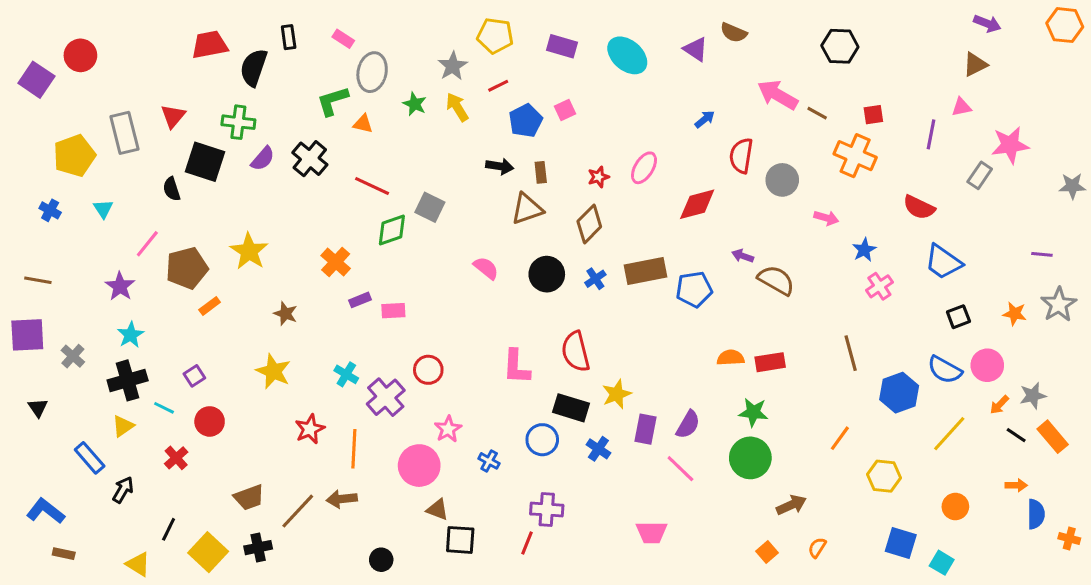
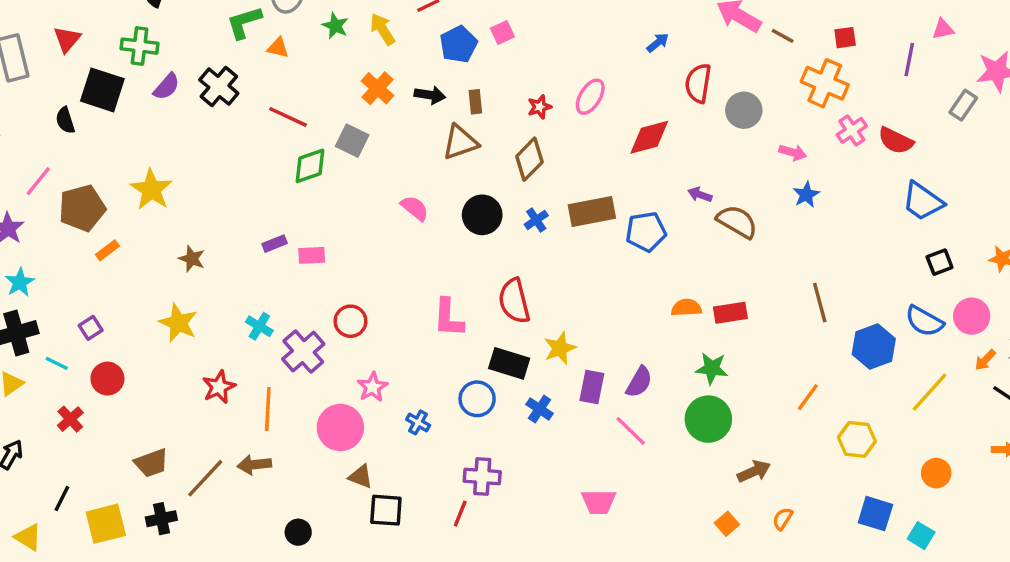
blue star: (864, 250) -> (806, 195), moved
orange cross: (336, 262) -> (378, 88), moved
pink cross: (879, 286) -> (852, 130), moved
yellow square: (208, 552) -> (106, 524), turned 33

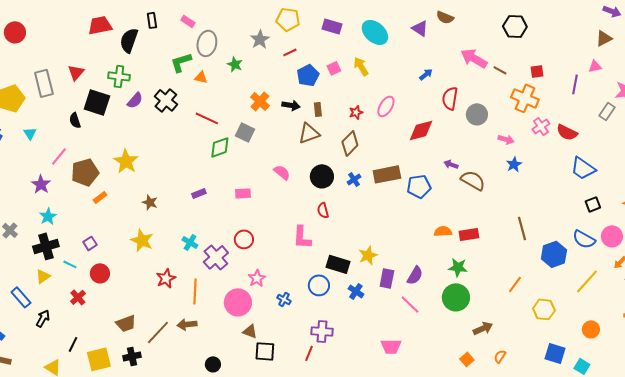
yellow arrow: (383, 29) -> (361, 66), moved
pink rectangle: (312, 255) -> (243, 193), moved
red semicircle: (514, 301) -> (323, 210), moved, size x0.6

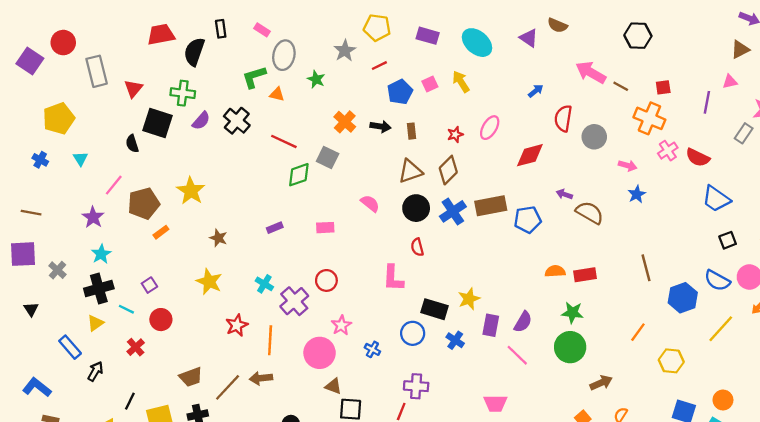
gray rectangle: (44, 83) -> (97, 71), moved
brown triangle: (309, 133) -> (410, 171), moved
blue cross: (354, 179) -> (453, 211), size x1.6
orange circle: (591, 329) -> (723, 400), moved

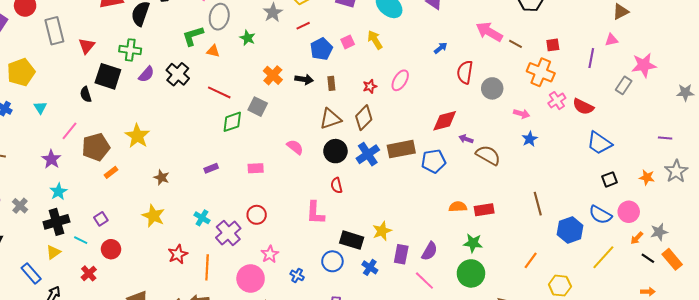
red diamond: (530, 155) -> (445, 121), moved

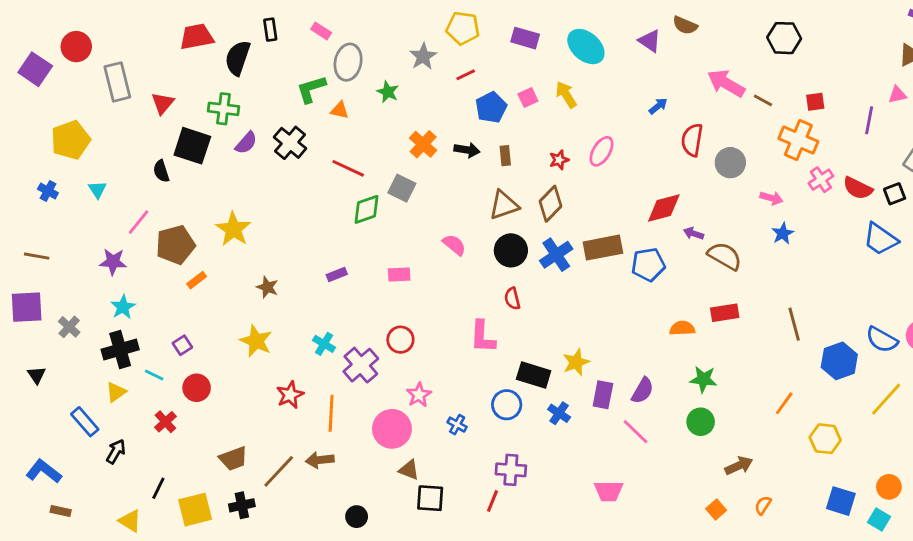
purple star: (51, 159) -> (113, 262), turned -30
black square: (609, 179) -> (895, 194), moved
red rectangle: (484, 210) -> (725, 313), moved
green circle: (471, 273) -> (701, 422), size x0.7

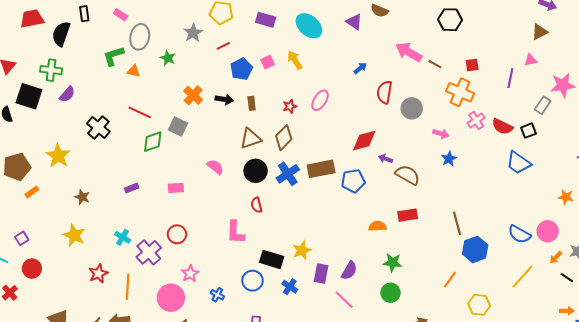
black cross: (290, 143) -> (98, 128), moved
blue hexagon: (839, 361) -> (475, 249), moved

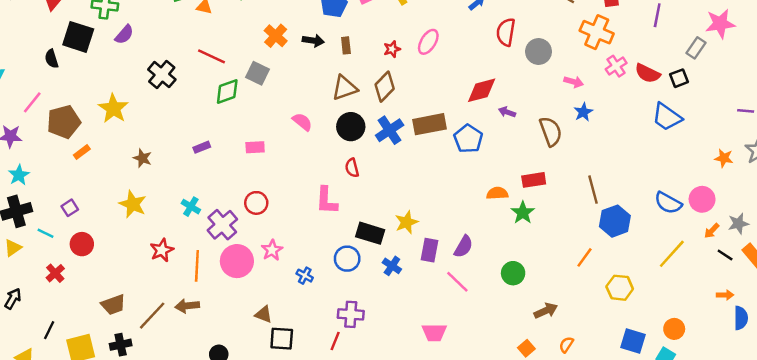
brown semicircle: (408, 175) -> (551, 131), moved, turned 40
blue pentagon: (353, 181) -> (468, 139), turned -30
green star: (393, 262) -> (523, 213), moved, turned 30
pink circle: (171, 298) -> (237, 261), moved

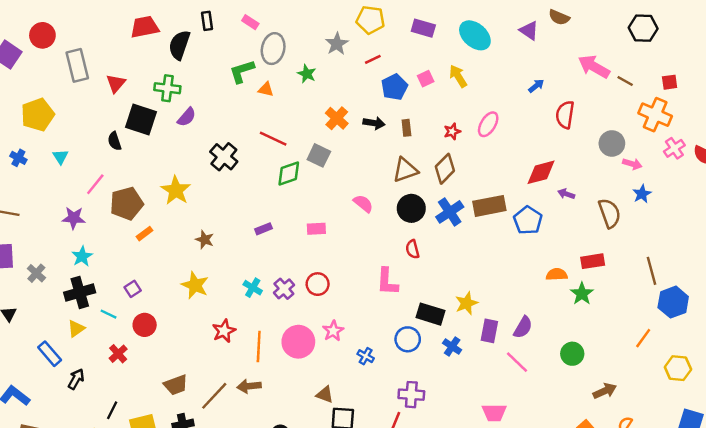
gray circle: (539, 52) -> (612, 143), moved
purple cross: (222, 225) -> (284, 289), moved, size x0.7

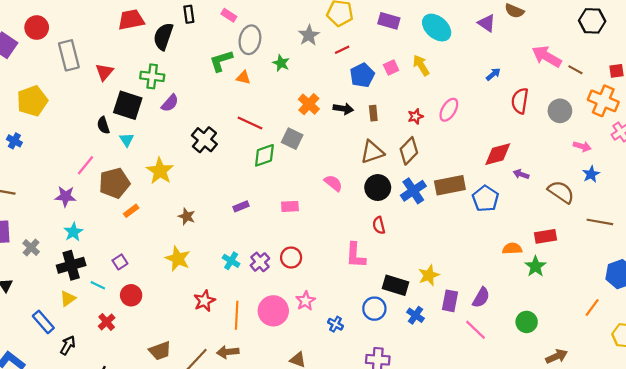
gray circle: (612, 143) -> (560, 111), moved
cyan triangle: (60, 157) -> (127, 140), moved
brown semicircle: (609, 213) -> (561, 192), turned -36
brown line: (652, 271) -> (600, 222), moved, turned -65

